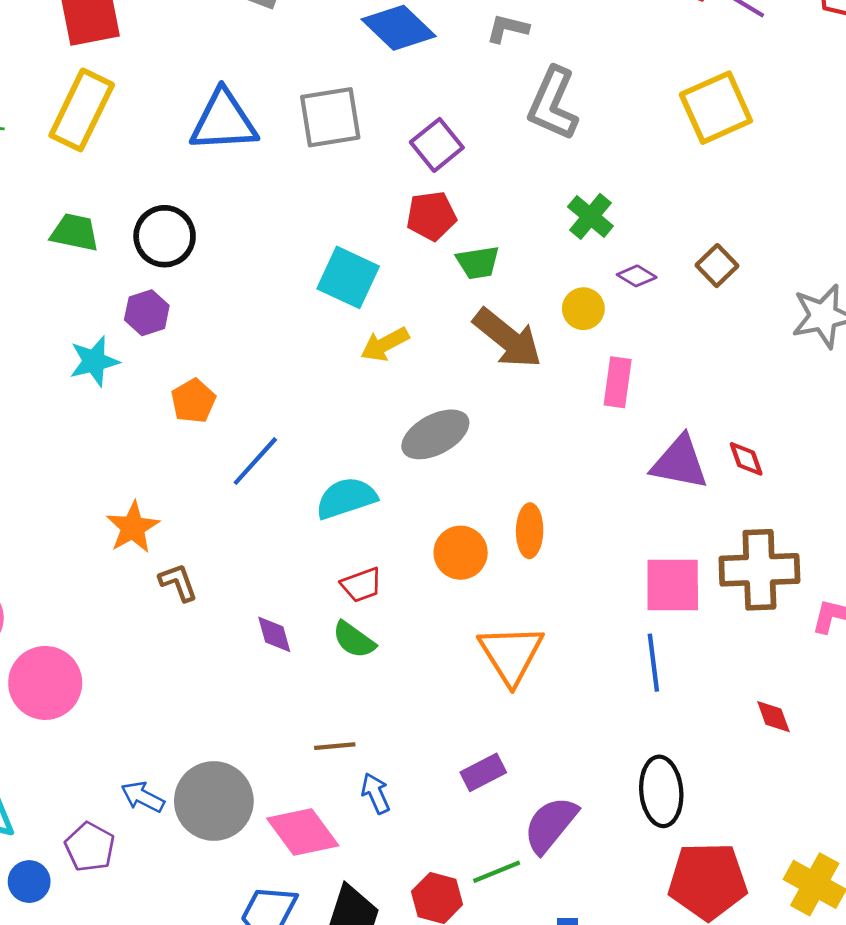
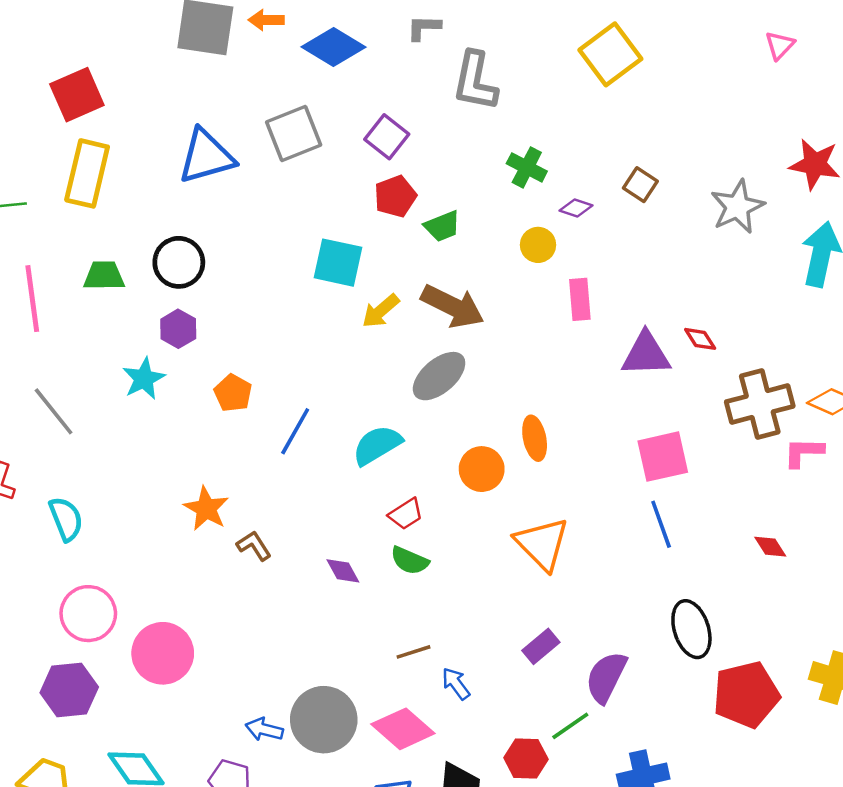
brown arrow: (508, 338) -> (453, 306), moved
brown cross: (759, 570) -> (760, 404), moved

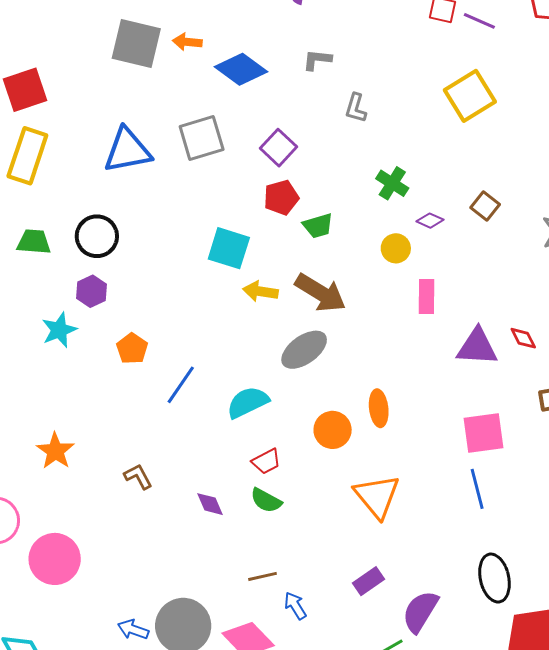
gray L-shape: (475, 81) -> (356, 108), size x0.6
yellow arrow: (381, 311) -> (260, 291), turned 44
orange star: (206, 509) -> (55, 451), moved

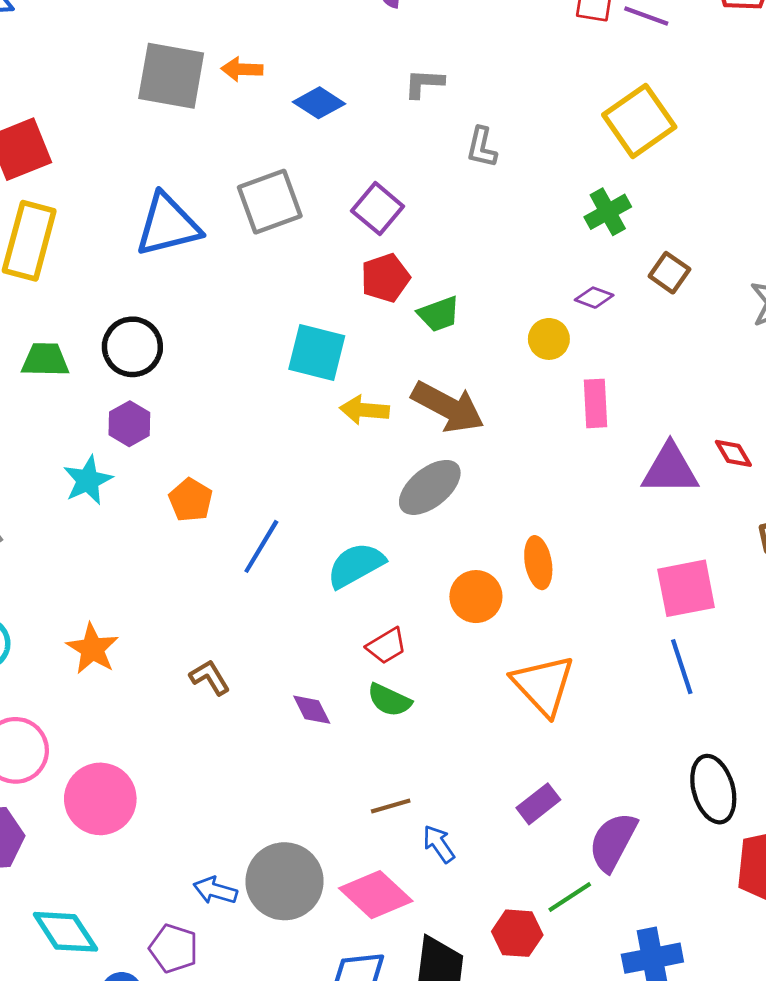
blue diamond: (241, 69) -> (319, 103), size x0.7
green cross: (392, 183) -> (608, 212), moved, turned 32

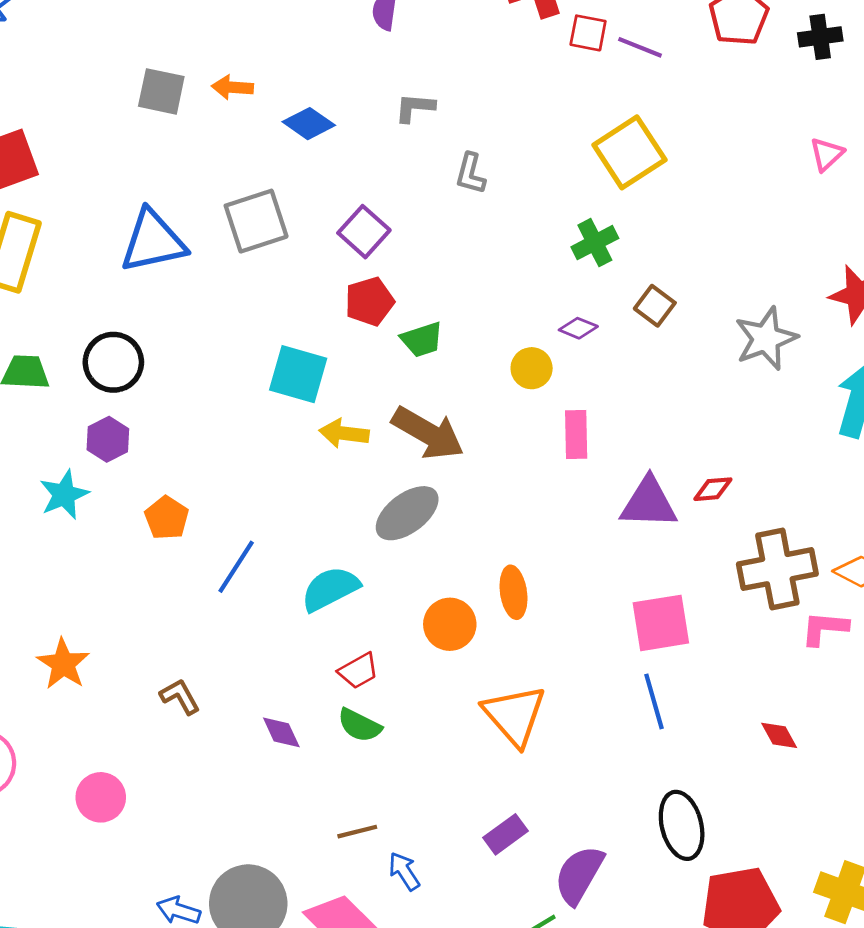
gray square: (171, 76) -> (161, 91), size x0.7
red diamond: (733, 453) -> (713, 489), turned -66
pink circle: (100, 799) -> (101, 797), moved, size x0.7

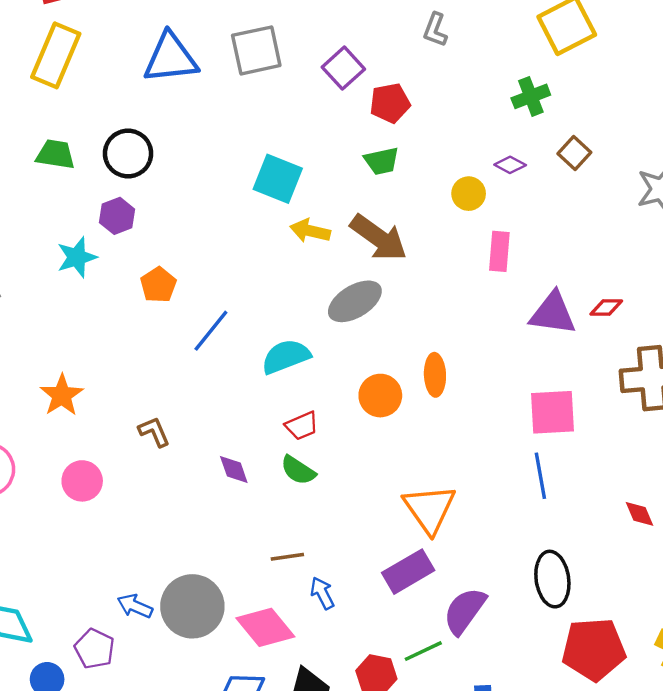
red pentagon: (369, 301) -> (390, 103), moved
orange triangle: (514, 715) -> (429, 509), moved
pink circle: (101, 797) -> (82, 481), moved
purple rectangle: (506, 834) -> (408, 572), size x1.4

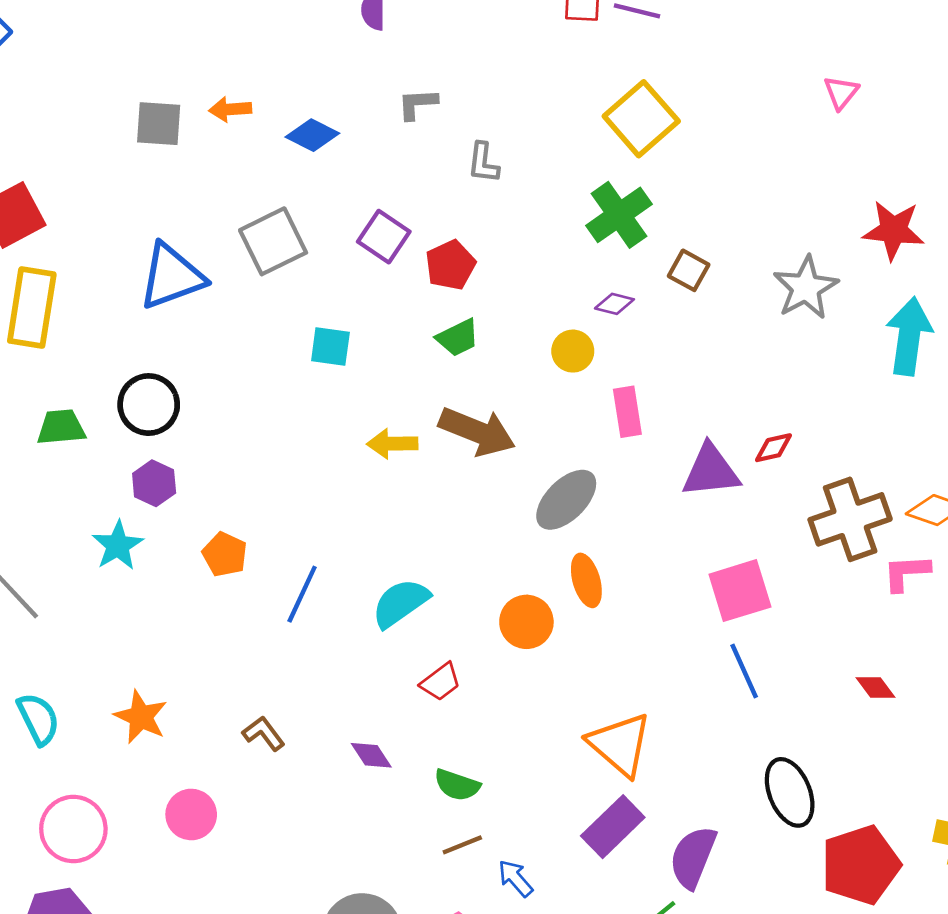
green cross: (531, 96) -> (619, 215), size x1.4
cyan square: (278, 179) -> (330, 346), moved, size x0.7
gray ellipse: (355, 301) -> (566, 500), moved
green semicircle: (298, 470) -> (457, 785), moved

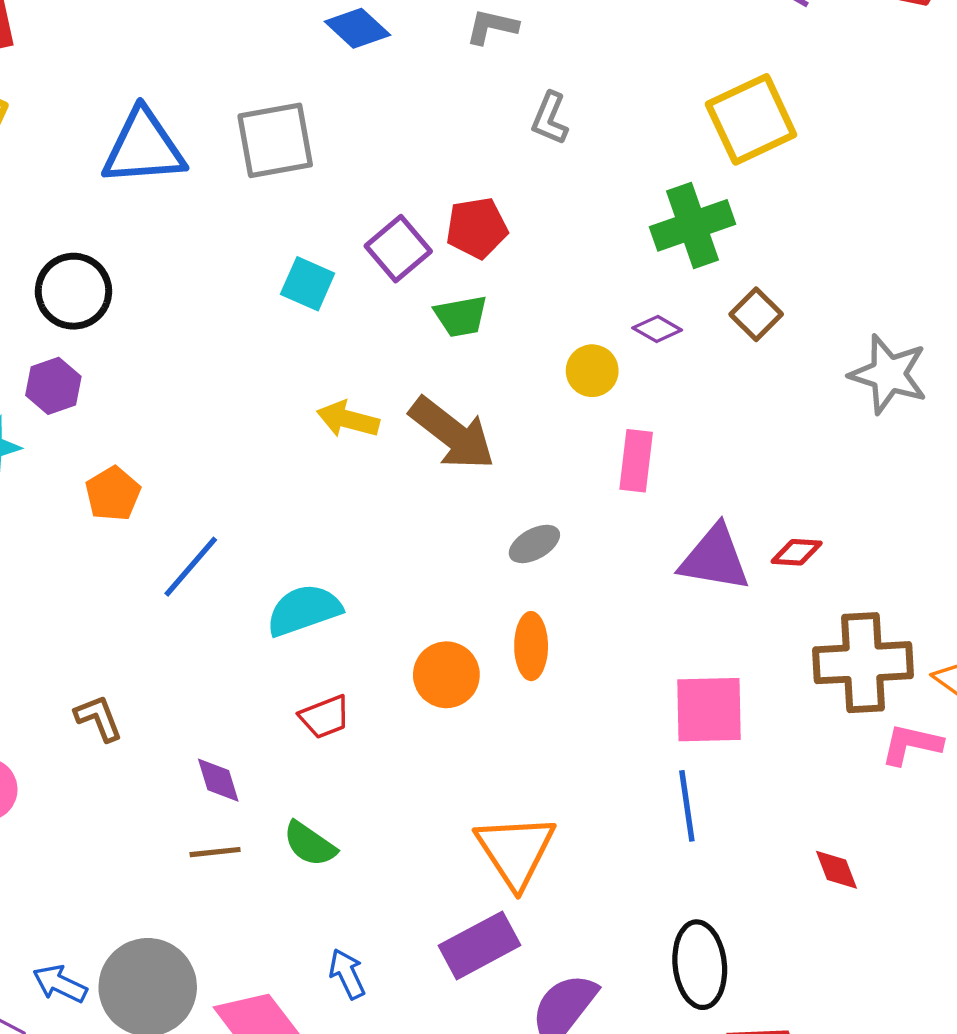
purple square: (384, 237) -> (398, 249), moved
gray star: (806, 288) -> (889, 374), turned 30
gray ellipse: (566, 500) -> (534, 544), size x0.6
brown line: (462, 845) -> (215, 852), moved

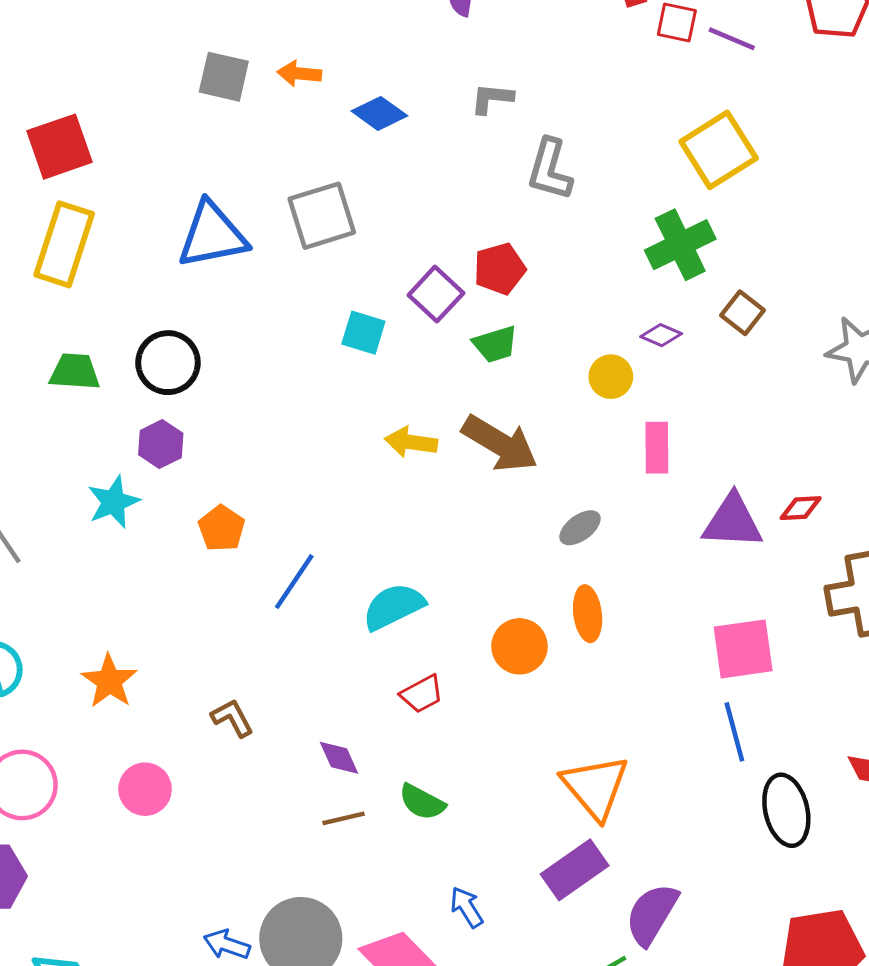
gray L-shape: (550, 118) -> (550, 169), size x1.4
black ellipse: (700, 965) -> (786, 810), moved

